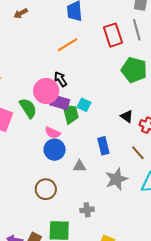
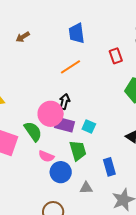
red rectangle: (113, 35) -> (116, 56), size x0.7
black arrow: (60, 79) -> (65, 102), turned 49
green trapezoid: (70, 114) -> (78, 151), moved
pink semicircle: (53, 133) -> (46, 156), moved

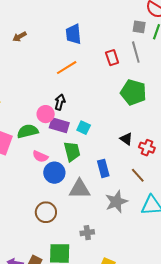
pink circle: (51, 114) -> (46, 114), size x0.7
green semicircle: (33, 131) -> (28, 131), turned -70
gray triangle: (86, 188) -> (79, 189), size x1.6

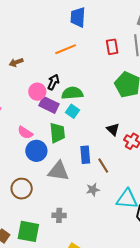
brown arrow: (20, 37) -> (16, 62), moved
green semicircle: (28, 131) -> (72, 93), moved
brown line: (138, 175) -> (103, 166), moved
gray star: (116, 202) -> (93, 190), size x0.6

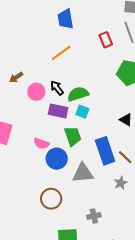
black arrow: (53, 82) -> (57, 88), turned -49
pink circle: (37, 92) -> (36, 92), moved
blue rectangle: (85, 155) -> (105, 151), size x1.5

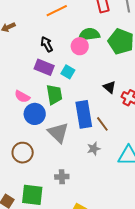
pink circle: (36, 92) -> (80, 46), moved
green semicircle: (78, 94) -> (89, 34), moved
gray triangle: (83, 173) -> (58, 133), turned 40

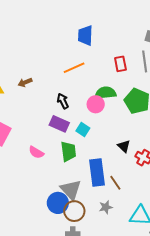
blue circle: (35, 114) -> (58, 203), moved
brown circle: (23, 153) -> (74, 211), moved

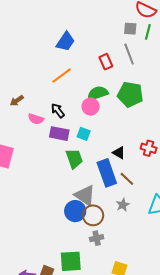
blue trapezoid: (85, 35) -> (65, 42), turned -135
black triangle: (124, 146) -> (119, 153), moved
pink semicircle: (36, 152) -> (36, 119), moved

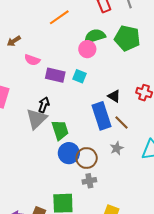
black arrow: (58, 111) -> (44, 105), moved, turned 56
green trapezoid: (74, 159) -> (60, 130), moved
gray triangle: (85, 195) -> (36, 119), moved, turned 40

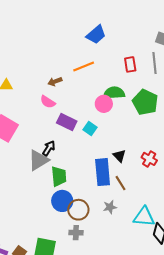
brown arrow: (14, 41) -> (55, 81), moved

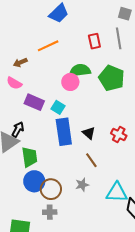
blue rectangle: (103, 172) -> (64, 132), moved

